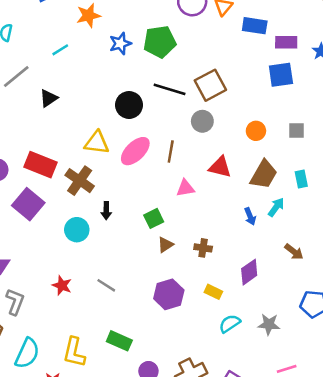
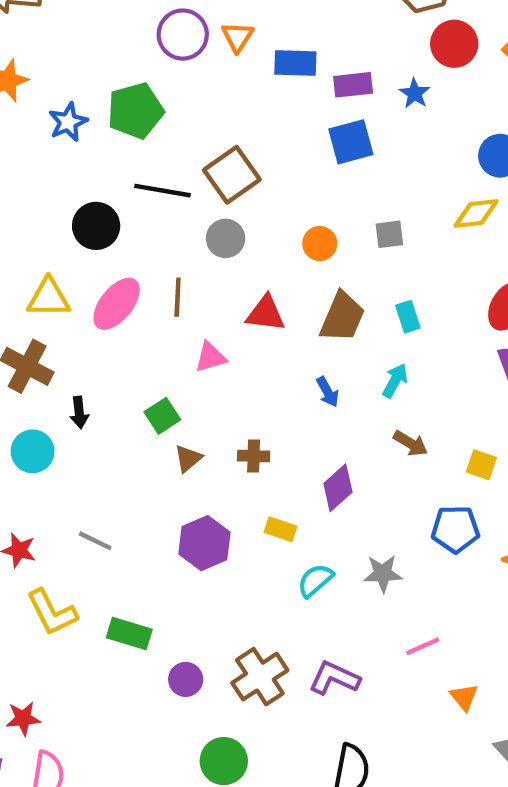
cyan arrow: (276, 207) -> (395, 381), moved
yellow L-shape: (74, 352) -> (52, 612), moved, turned -32

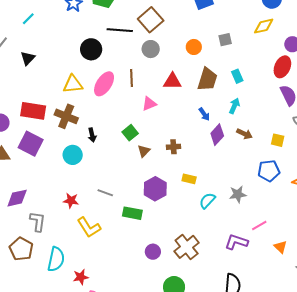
purple diamond: (338, 488) -> (217, 135), moved
green rectangle: (129, 633) -> (132, 213), moved
purple L-shape: (334, 678) -> (236, 242), moved

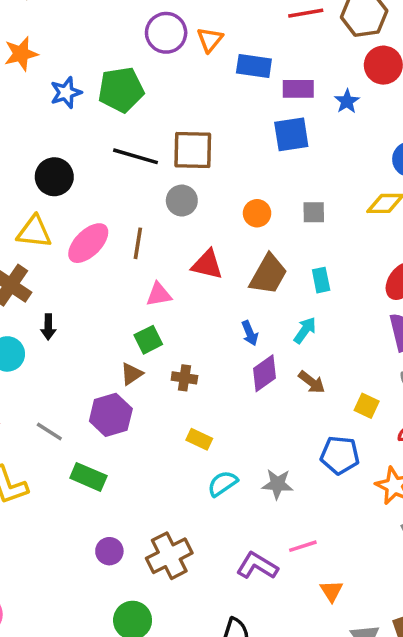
brown square: (151, 20) -> (193, 150), turned 30
black circle: (91, 49) -> (54, 177), moved
green square: (130, 133) -> (148, 340), moved
purple hexagon: (155, 189) -> (111, 415), moved

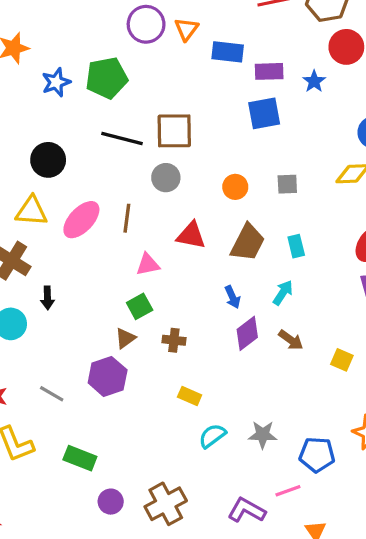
blue pentagon: (340, 455) -> (317, 455), moved
green rectangle: (88, 477) -> (80, 458), moved

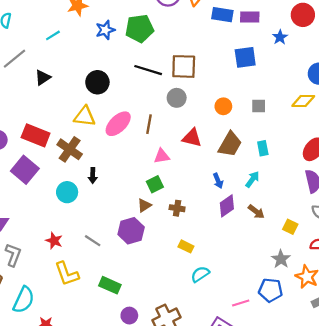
purple rectangle: (269, 71) -> (250, 17), moved
gray star: (263, 435) -> (281, 259), moved, turned 30
pink line: (288, 491) -> (241, 303), moved

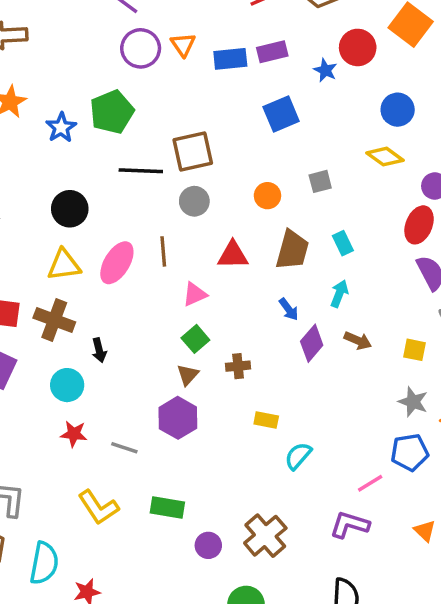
red circle: (303, 15) -> (358, 47), moved
yellow diamond: (303, 101) -> (385, 157), turned 50
red star: (54, 241) -> (74, 434), moved

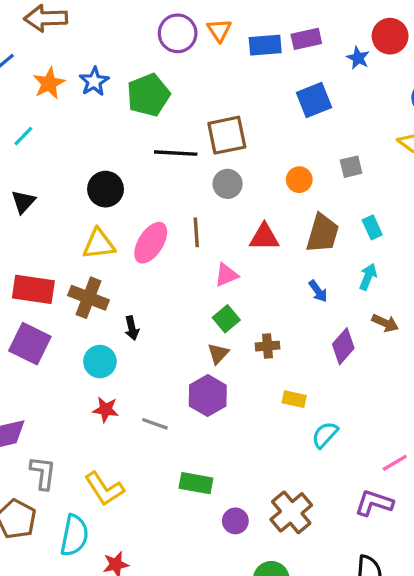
blue star: (61, 127) -> (94, 81), moved
purple diamond: (312, 343) -> (343, 346), moved
yellow L-shape: (98, 507) -> (104, 489), moved

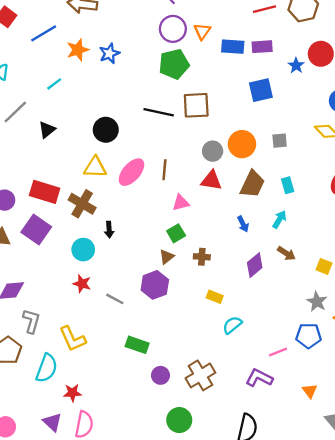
green pentagon: (148, 95) -> (174, 64), moved
orange circle: (299, 180) -> (242, 144), size x1.5
gray circle: (228, 184) -> (213, 151), moved

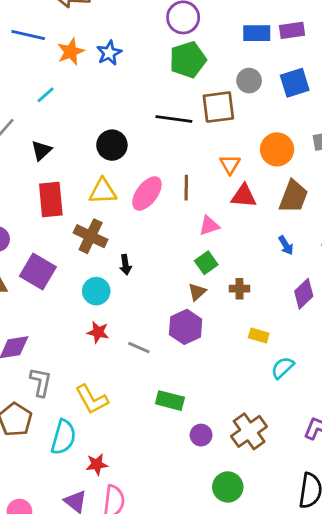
orange triangle: (202, 31) -> (230, 164), moved
blue line: (44, 33) -> (28, 35), turned 48
gray circle: (213, 151) -> (249, 81), moved
red rectangle: (45, 192) -> (51, 199), moved, turned 72

